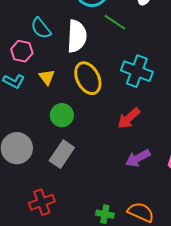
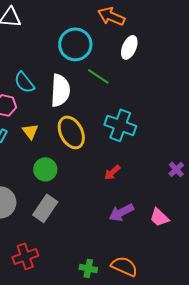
red arrow: (129, 118) -> (112, 172), size x0.7

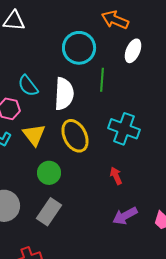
green line: (98, 76) -> (102, 80), turned 60
yellow triangle: (30, 131) -> (34, 135), size x1.4
red arrow: (112, 172) -> (116, 176), turned 108

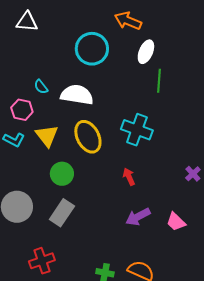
green line: (102, 80) -> (159, 81), moved
cyan semicircle: (28, 86) -> (41, 87), size x0.7
white semicircle: (64, 94) -> (77, 95), turned -84

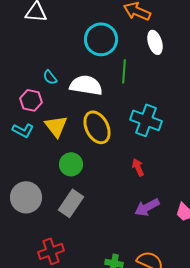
white ellipse: (146, 52) -> (155, 42), turned -40
green line: (159, 81) -> (124, 71), moved

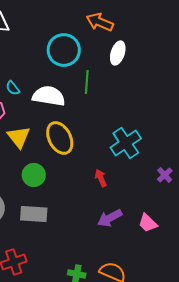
white ellipse: (155, 42) -> (118, 53), turned 35
cyan cross: (146, 120) -> (126, 143), moved, turned 36
gray rectangle: (71, 203) -> (34, 214), turned 60

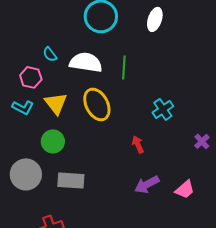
green line: (87, 82) -> (124, 67), moved
cyan cross: (126, 143) -> (163, 109), size x0.7
green circle: (34, 175) -> (53, 141), moved
pink trapezoid: (148, 223) -> (185, 189), turned -85

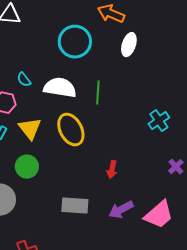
cyan cross: (163, 109) -> (159, 121), moved
red arrow: (138, 144) -> (112, 170), turned -144
gray rectangle: (71, 180) -> (75, 206), moved
pink trapezoid: (185, 189) -> (159, 215), size x1.5

